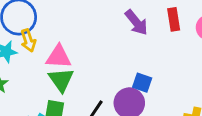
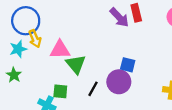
red rectangle: (174, 19) -> (136, 13), moved
green triangle: (61, 80) -> (76, 64), moved

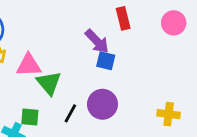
purple arrow: (119, 17) -> (97, 41), moved
blue square: (128, 65) -> (106, 61), moved

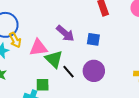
purple arrow: (97, 41) -> (65, 33), moved
black line: (70, 113) -> (69, 72), moved, turned -64

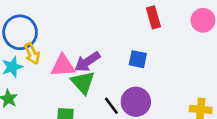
purple arrow: (65, 33) -> (87, 62), moved, turned 102
black line: (69, 72) -> (111, 106), moved

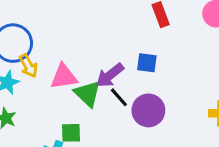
purple arrow: (87, 62) -> (110, 75), moved
black line: (111, 106) -> (119, 97), moved

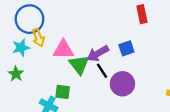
blue square: (147, 63) -> (126, 48), turned -35

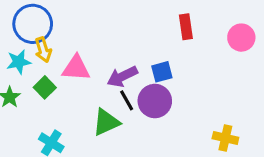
green triangle: (79, 65) -> (106, 122), moved, turned 40
purple circle: (122, 84) -> (155, 101), moved
green square: (63, 92) -> (45, 87), moved, turned 35

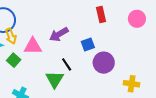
purple arrow: (122, 76) -> (59, 34), moved
purple circle: (155, 101) -> (104, 63), moved
green triangle: (106, 122) -> (55, 79), turned -30

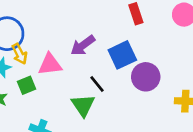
blue square: (88, 45) -> (122, 55), size x1.5
green square: (14, 60) -> (26, 85), turned 32

